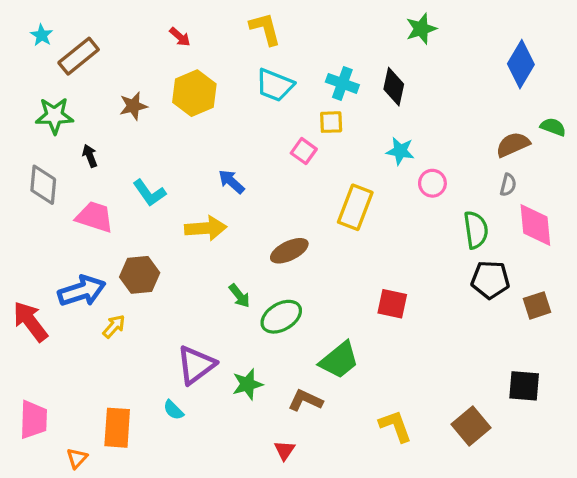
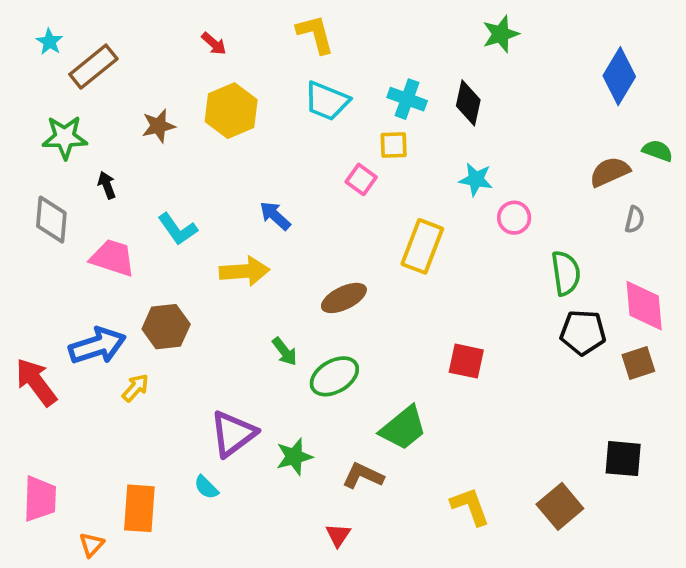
gray semicircle: (508, 185) -> (635, 220), moved
pink diamond: (535, 225) -> (644, 306), moved

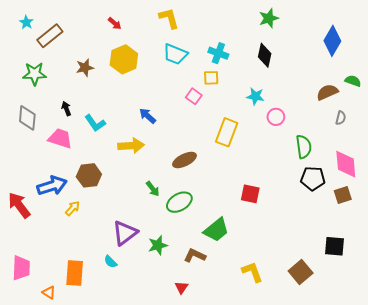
black diamond: (468, 103) -> (265, 55), moved
black arrow: (107, 185) -> (66, 109), moved
orange triangle: (92, 545) -> (49, 293), turned -40

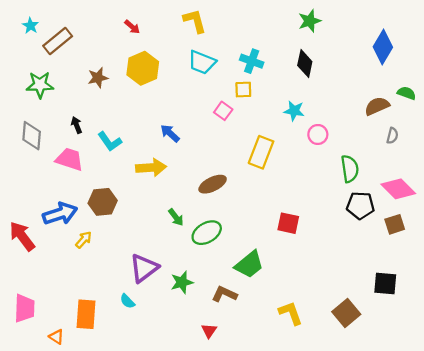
pink diamond: (346, 164) -> (398, 189), turned -40

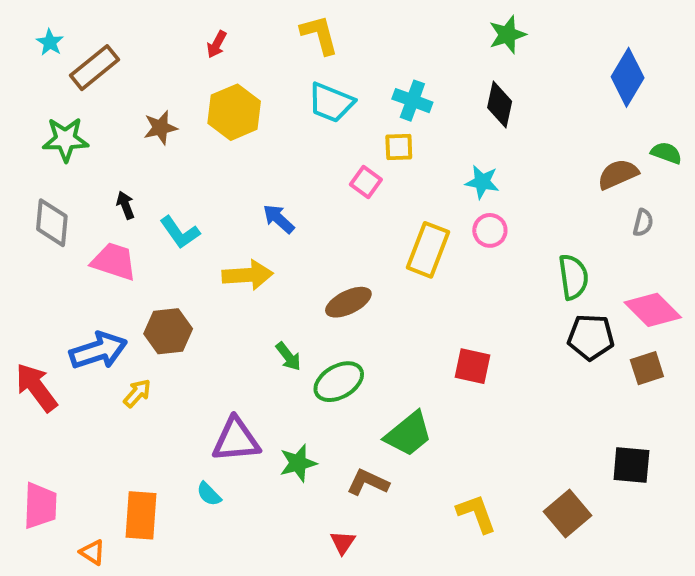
red arrow: (132, 27) -> (217, 44), turned 77
pink circle: (318, 134) -> (490, 230), moved
purple triangle: (144, 268) -> (236, 440), turned 32

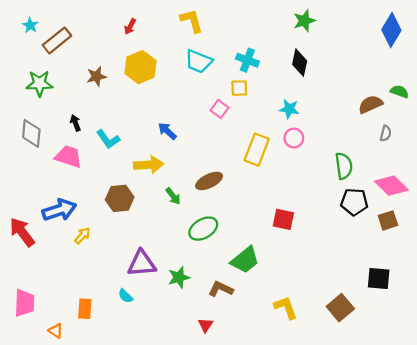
blue diamond: (628, 77) -> (391, 30), moved
brown hexagon: (168, 331) -> (120, 198), moved
green arrow: (288, 356) -> (173, 196), moved
orange rectangle: (141, 515) -> (85, 309), size x0.7

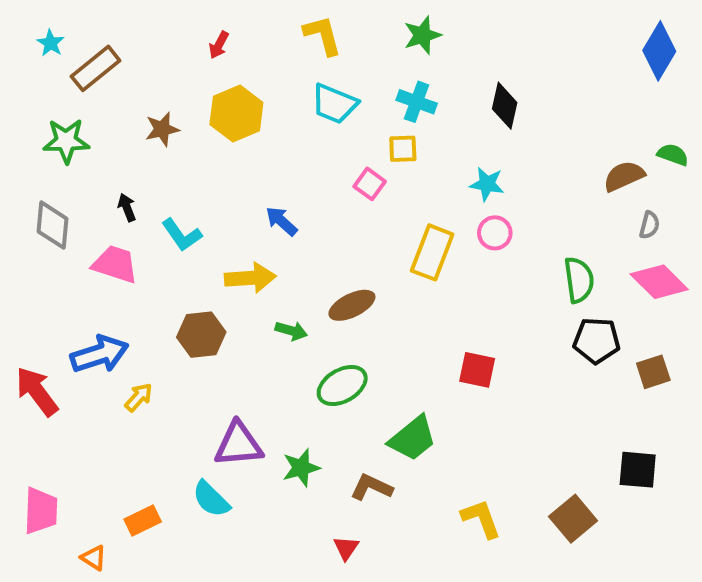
green star: (304, 21) -> (422, 35), moved
pink diamond: (391, 186) -> (659, 282), moved
green arrow: (173, 196) -> (291, 331), turned -36
cyan semicircle: (125, 296) -> (211, 499), size x1.5
orange rectangle: (85, 309) -> (143, 521), turned 60

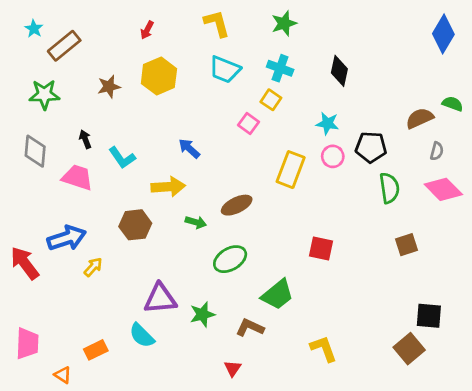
yellow square: (403, 149) -> (271, 100), turned 36
black pentagon: (597, 341) -> (371, 147), moved
brown square: (653, 372) -> (406, 245), moved
brown square: (573, 519) -> (409, 349), moved

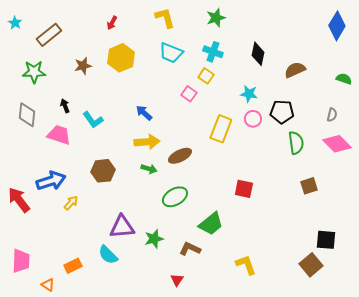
cyan star: (34, 29) -> (15, 23), moved
brown semicircle: (420, 118) -> (295, 70), moved
yellow arrow: (168, 187) -> (147, 142), moved

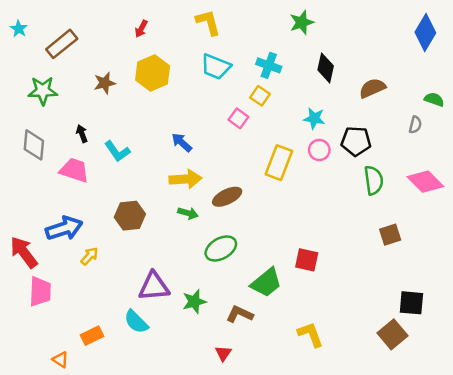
green star: (216, 18) -> (302, 22), moved
gray semicircle: (332, 115) -> (415, 125), moved
red square: (244, 189) -> (307, 260), moved
pink trapezoid: (21, 261) -> (40, 291), moved

